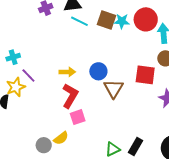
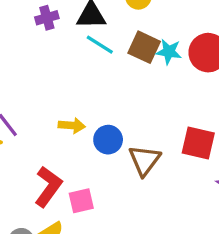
blue circle: (98, 71) -> (108, 140), moved
red L-shape: (70, 96) -> (48, 187), moved

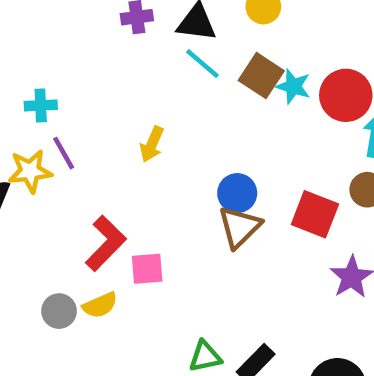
yellow arrow: (72, 125) -> (152, 144), moved, turned 100
blue circle: (108, 140) -> (237, 193), moved

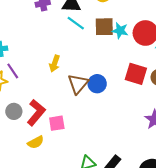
brown square: (261, 76) -> (104, 27), turned -30
red square: (315, 214) -> (136, 74), moved
brown triangle: (240, 227) -> (78, 84), moved
gray circle: (59, 311) -> (14, 111), moved

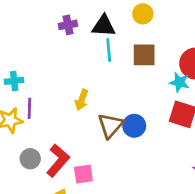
cyan line: (76, 23) -> (109, 50), turned 48
cyan star: (120, 31) -> (179, 82), moved
purple line: (13, 71) -> (29, 108), turned 35

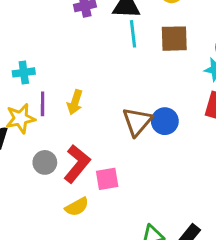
yellow arrow: (82, 100) -> (75, 102), moved

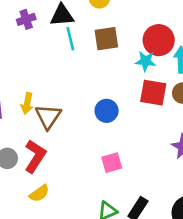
brown triangle: (137, 122) -> (48, 117), moved
pink square: (107, 179) -> (112, 163), moved

